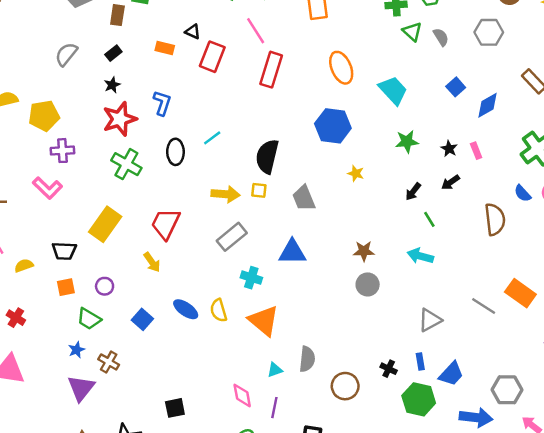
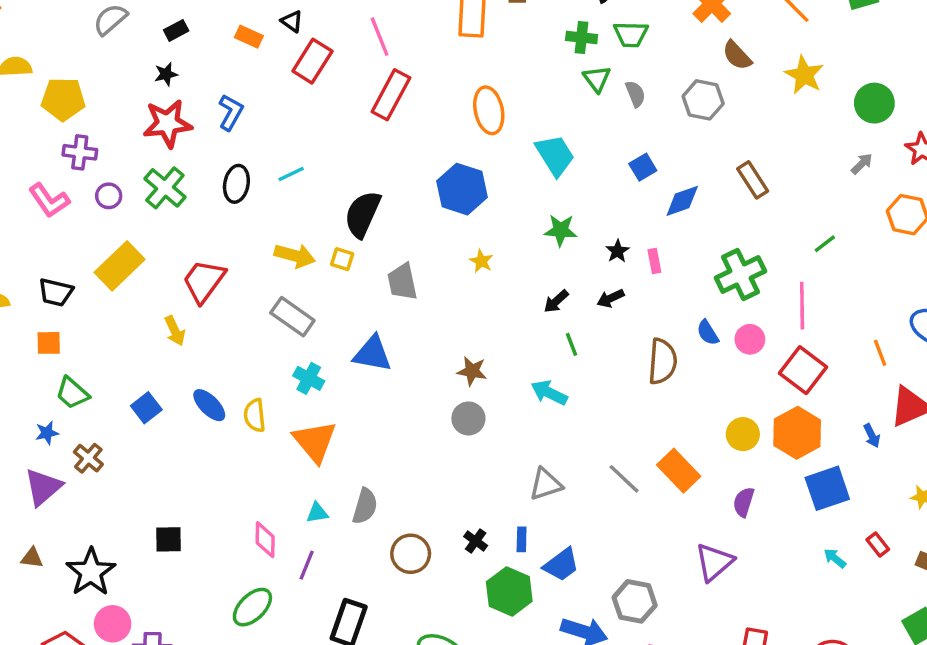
gray rectangle: (232, 237) -> (292, 317), turned 64
purple circle: (105, 286) -> (109, 196), moved

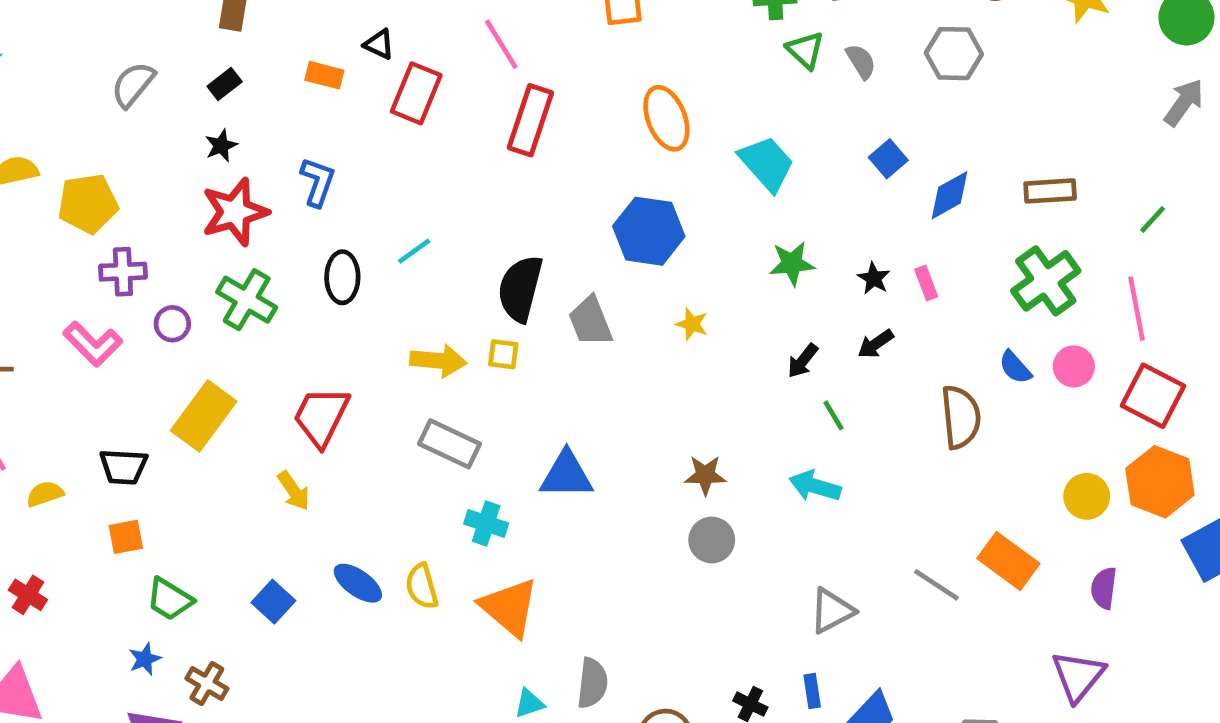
gray arrow: (862, 164) -> (1184, 102), size x1.5
brown rectangle: (753, 180) -> (1050, 191), moved, turned -51
gray trapezoid: (402, 282) -> (590, 321), moved

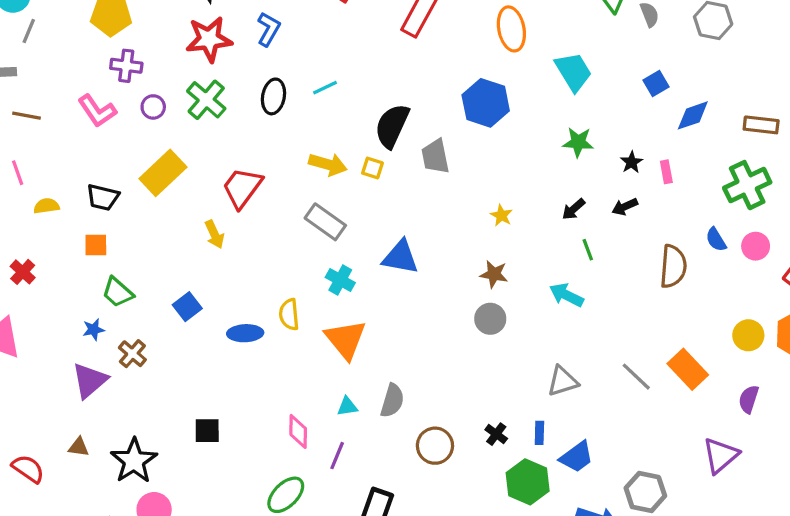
yellow star: (692, 324) -> (501, 215), moved
blue ellipse: (358, 583) -> (245, 333), moved, turned -48

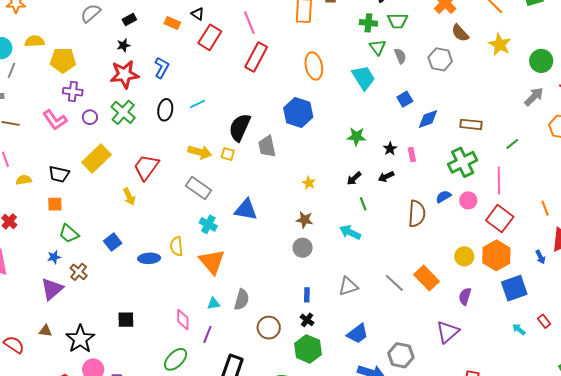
cyan trapezoid: (573, 72) -> (363, 78), moved
blue semicircle: (716, 240) -> (443, 197), turned 91
blue rectangle: (539, 433) -> (307, 295), moved
green hexagon: (528, 482) -> (308, 349), moved

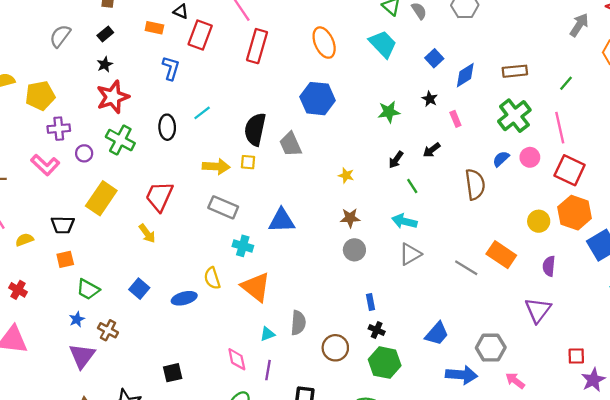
blue L-shape: (162, 68) -> (171, 68), moved
black star: (390, 149) -> (430, 99), moved
gray triangle: (348, 286) -> (410, 254), moved

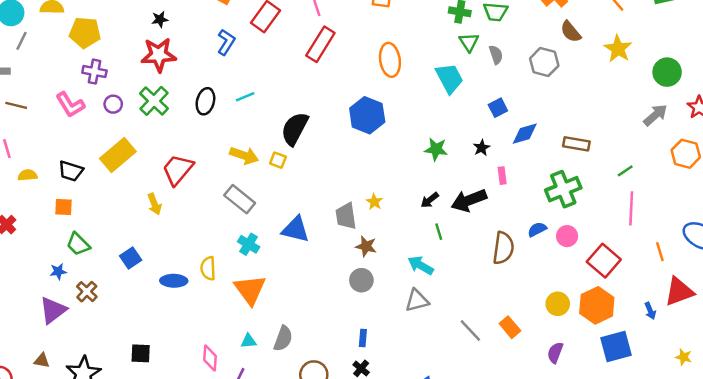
pink line: (560, 128) -> (631, 208), moved
gray trapezoid: (290, 144) -> (346, 216), moved
black arrow: (432, 150) -> (469, 200), size x1.8
orange rectangle: (501, 255) -> (510, 327), size x0.7

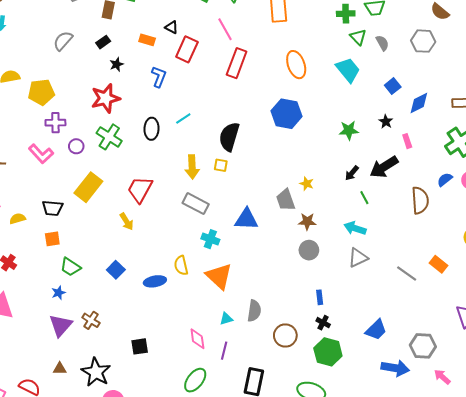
black star: (160, 19) -> (117, 64), moved
yellow arrow: (244, 155) -> (192, 167), turned 80
brown cross: (87, 292) -> (91, 320), moved

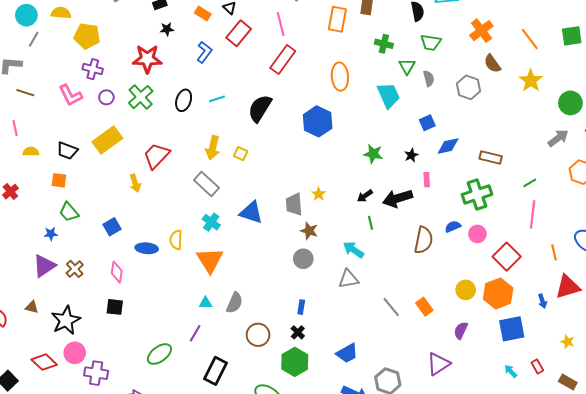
green cross: (346, 14) -> (384, 44), moved
black semicircle: (229, 137) -> (260, 108), moved
pink diamond: (197, 339) -> (117, 272), moved

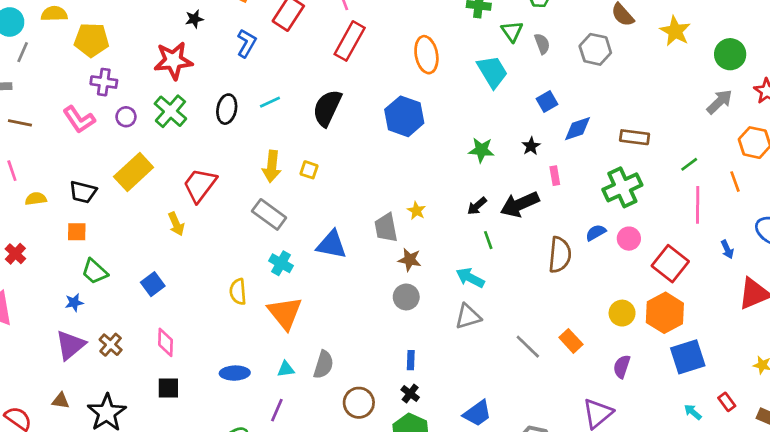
blue ellipse: (147, 248) -> (235, 373), moved
orange line: (554, 252) -> (735, 182), moved
blue arrow: (542, 301) -> (727, 249), moved

